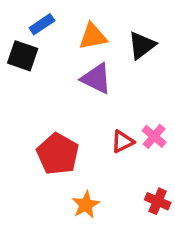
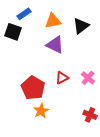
red triangle: (123, 142) -> (62, 78), moved
orange star: (86, 205) -> (41, 111), moved

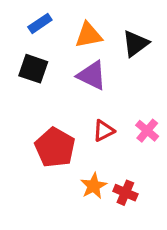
black square: (13, 32) -> (33, 69), moved
orange star: (41, 111) -> (94, 186), moved
red cross: (90, 115) -> (125, 193), moved

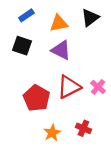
black triangle: (135, 44) -> (90, 18), moved
red triangle: (104, 131) -> (69, 87), size x1.6
orange star: (94, 186) -> (52, 133), moved

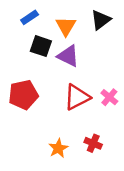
orange triangle: (59, 23) -> (66, 26), turned -48
black square: (22, 46) -> (41, 46), moved
red pentagon: (37, 98) -> (23, 95), moved, turned 30

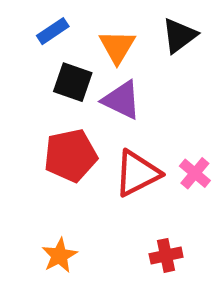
red pentagon: (23, 95) -> (71, 155), moved
red cross: (93, 143) -> (166, 255), turned -35
orange star: (58, 148) -> (59, 255), moved

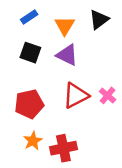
black square: (73, 82) -> (30, 53), moved
red pentagon: (71, 155) -> (29, 104), moved
red cross: (166, 255) -> (63, 148), moved, size x1.5

